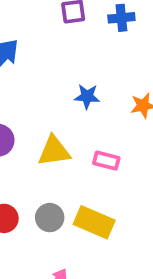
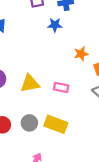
blue star: (87, 96) -> (55, 25), moved

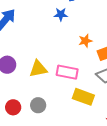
pink rectangle: (61, 87) -> (67, 72), size x1.5
yellow rectangle: (56, 124) -> (83, 97), moved

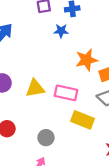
orange star: (85, 41) -> (87, 60), size x1.5
gray circle: (38, 105) -> (46, 138), moved

